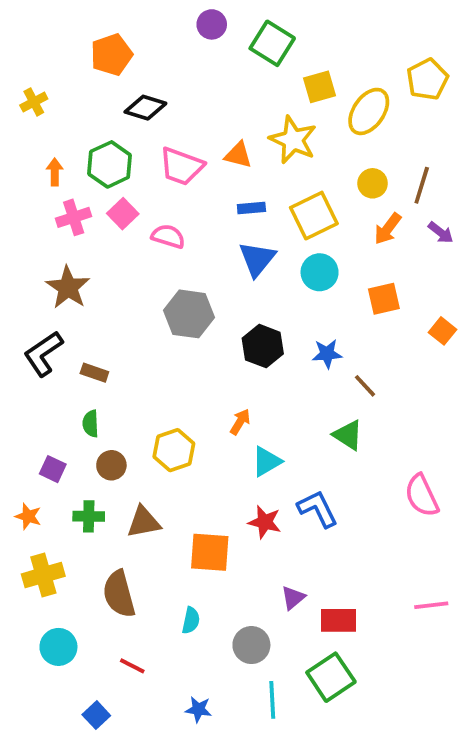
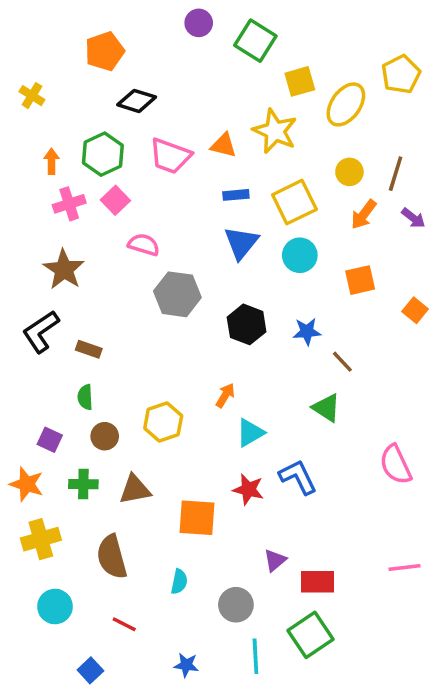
yellow cross: (34, 102) -> (32, 96), turned -30
pink semicircle: (168, 236) -> (144, 245), moved
orange star: (28, 516) -> (27, 484), size x1.4

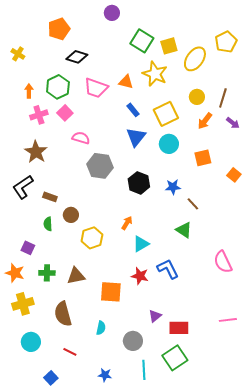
green square: (255, 41) -> (142, 41), moved
blue rectangle: (236, 195) -> (133, 110), turned 56
brown circle: (105, 436) -> (71, 215), moved

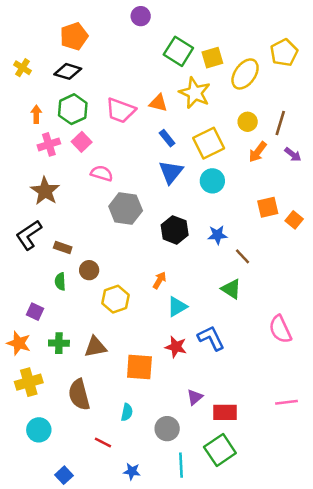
black diamond: (77, 57) -> (68, 71), moved
orange square: (203, 158) -> (268, 207), moved
red line: (70, 352) -> (103, 442), moved

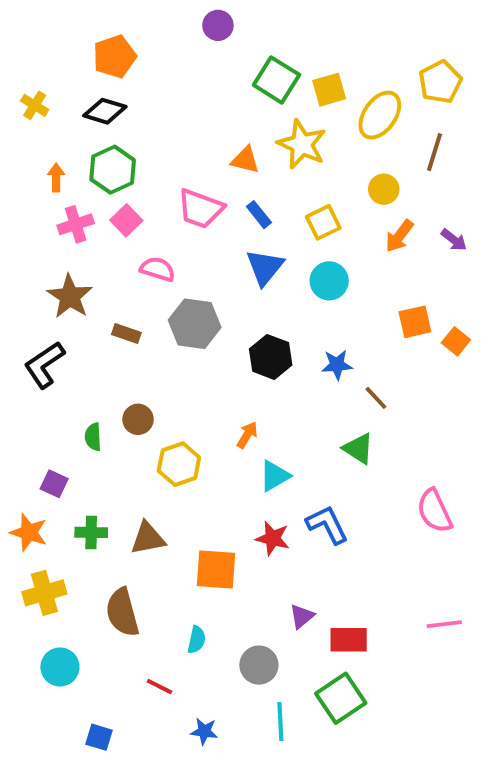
pink trapezoid: (121, 110) -> (200, 209), moved
brown line: (280, 123) -> (434, 152), moved
yellow square: (209, 143) -> (323, 222), size x0.7
brown rectangle: (63, 248) -> (126, 333), moved
blue square: (64, 475) -> (99, 737), turned -30

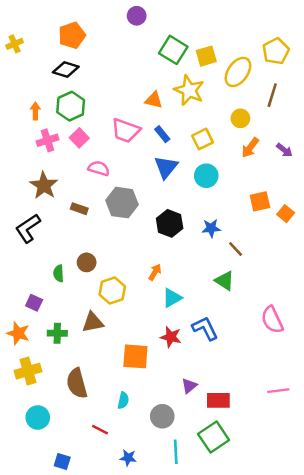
yellow cross: (35, 105) -> (15, 44), moved, turned 35
brown triangle: (148, 538) -> (93, 322), moved

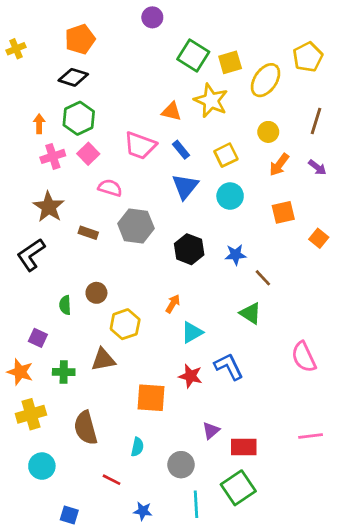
brown line: (272, 95) -> (316, 121), moved
orange square: (260, 201) -> (283, 212), moved

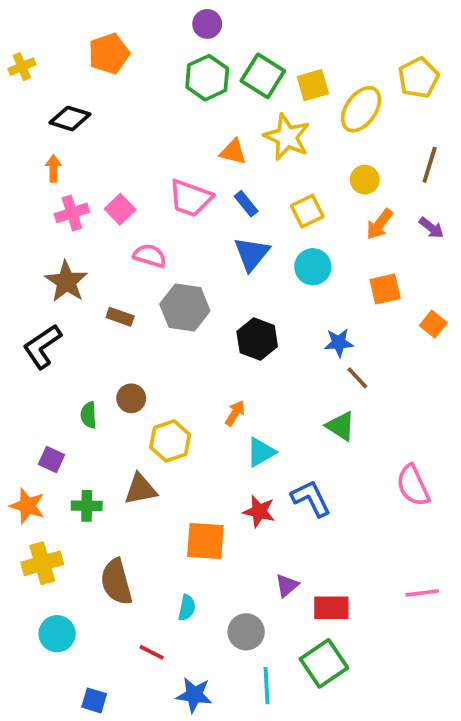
black diamond: (73, 77) -> (70, 118), moved
green hexagon: (79, 118) -> (207, 78), moved
blue star: (236, 255) -> (339, 343), moved
blue star: (143, 511) -> (194, 695), size x1.4

